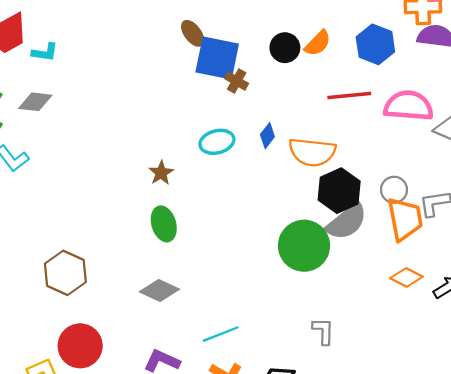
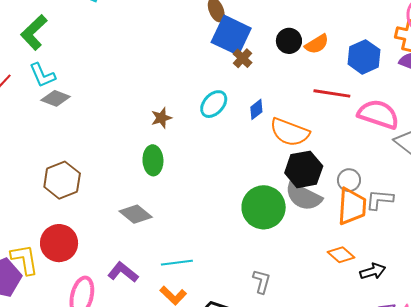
gray diamond: (35, 102) -> (56, 98), moved
cyan ellipse: (217, 142) -> (214, 104), turned -48
gray semicircle: (347, 222) -> (304, 197), turned 51

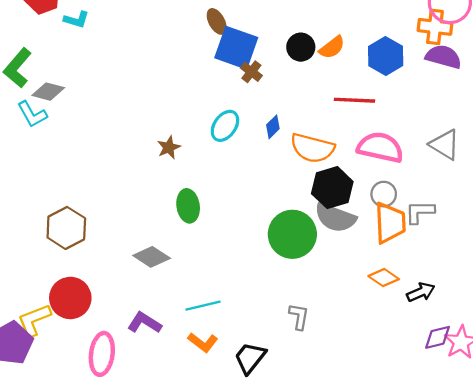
gray diamond: (56, 98) -> (48, 92), moved
pink semicircle: (378, 114) -> (380, 147), moved
green ellipse: (153, 160) -> (188, 206), moved
yellow L-shape: (25, 259) -> (34, 320), turned -96

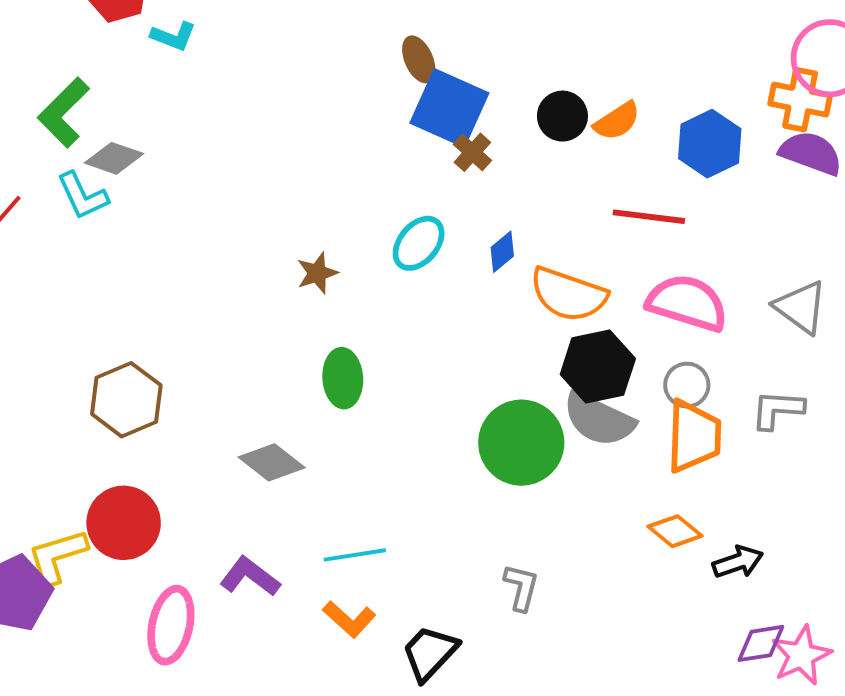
gray L-shape: (420, 212) -> (777, 410), moved

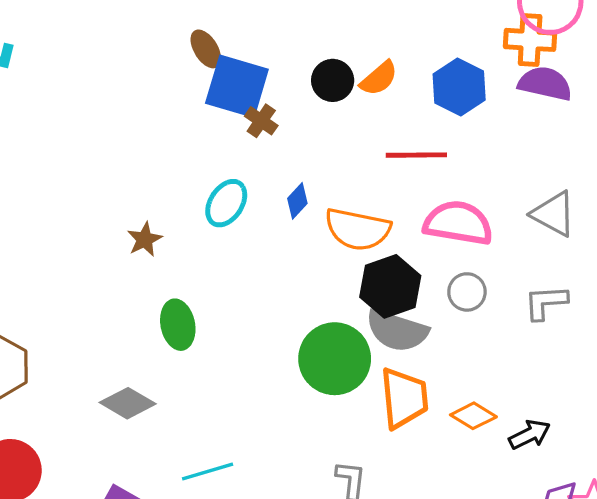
orange trapezoid: (694, 436) -> (404, 398), moved

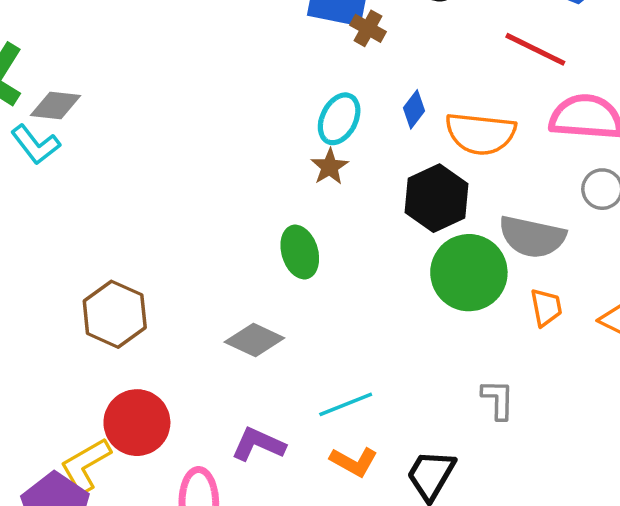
red line: (416, 155) -> (535, 49), turned 32
brown star: (145, 239) -> (330, 167), moved
black hexagon: (390, 286) -> (436, 198), moved
orange trapezoid: (404, 398) -> (546, 307), size x0.6

